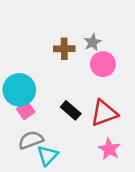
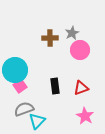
black rectangle: (71, 110) -> (55, 86), turned 42
red triangle: (104, 113) -> (81, 88), size x0.7

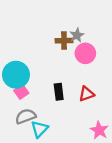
brown cross: (50, 38) -> (64, 41), moved
pink star: (85, 116) -> (99, 130), moved

